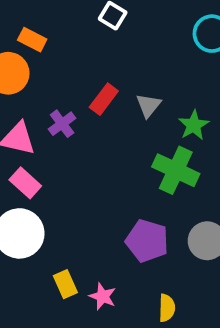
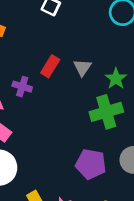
purple cross: (62, 124) -> (22, 87), turned -30
green cross: (176, 170) -> (106, 112), turned -36

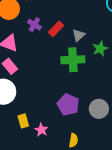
purple cross: (22, 87) -> (34, 25), moved
green cross: (106, 112) -> (73, 60), moved

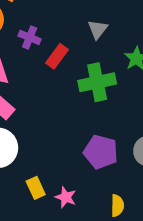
red rectangle: (56, 29) -> (57, 56), moved
gray triangle: (78, 35) -> (98, 29), moved

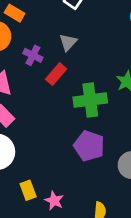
gray triangle: (98, 29) -> (68, 42), moved
purple pentagon: (101, 152) -> (89, 146), moved

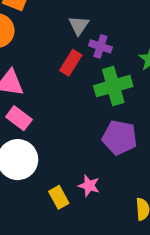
purple cross: (33, 55) -> (100, 46), moved
pink star: (54, 201) -> (89, 186), moved

